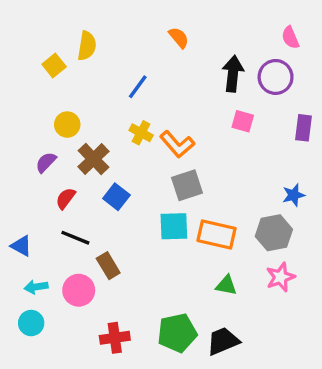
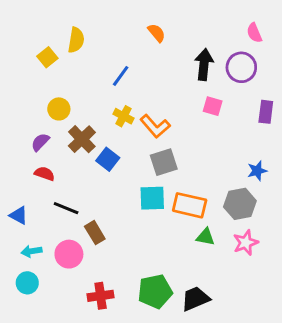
blue square: (116, 197) -> (108, 159), moved
red semicircle: (66, 198) -> (44, 174), moved, turned 72
green triangle: (226, 285) -> (205, 237), moved

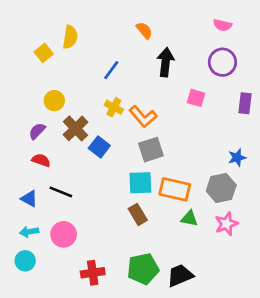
pink semicircle: (254, 33) -> (222, 25), moved, turned -54
black arrow: (204, 64) -> (166, 62), moved
blue triangle: (19, 215) -> (29, 199), moved
brown rectangle: (95, 233) -> (138, 214), moved

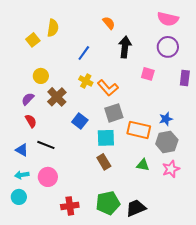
pink semicircle: (222, 25) -> (168, 19), size x1.5
blue square: (99, 147) -> (80, 121), moved
blue star: (237, 158) -> (166, 119), moved
red semicircle: (41, 160) -> (31, 121), turned 40
orange rectangle: (175, 189) -> (139, 130), moved

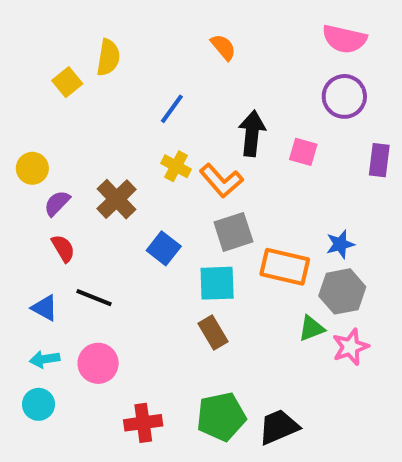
black arrow: (125, 47) -> (252, 133), moved
yellow circle: (41, 76) -> (32, 168), moved
green triangle: (143, 165) -> (311, 328), moved, turned -32

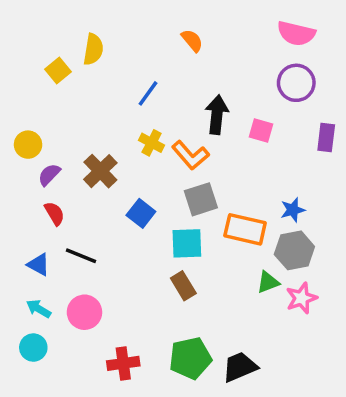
cyan arrow: (45, 359) -> (39, 309), turned 40

